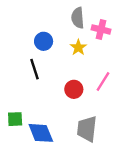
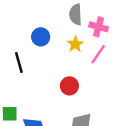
black line: (35, 69) -> (19, 62), moved
pink line: (103, 82) -> (98, 54), moved

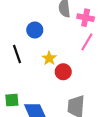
yellow star: (75, 44) -> (49, 58), moved

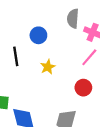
red circle: (63, 72) -> (83, 88), moved

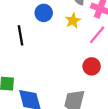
yellow star: (48, 67) -> (73, 21), moved

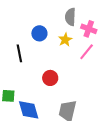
red circle: (92, 66) -> (50, 78), moved

